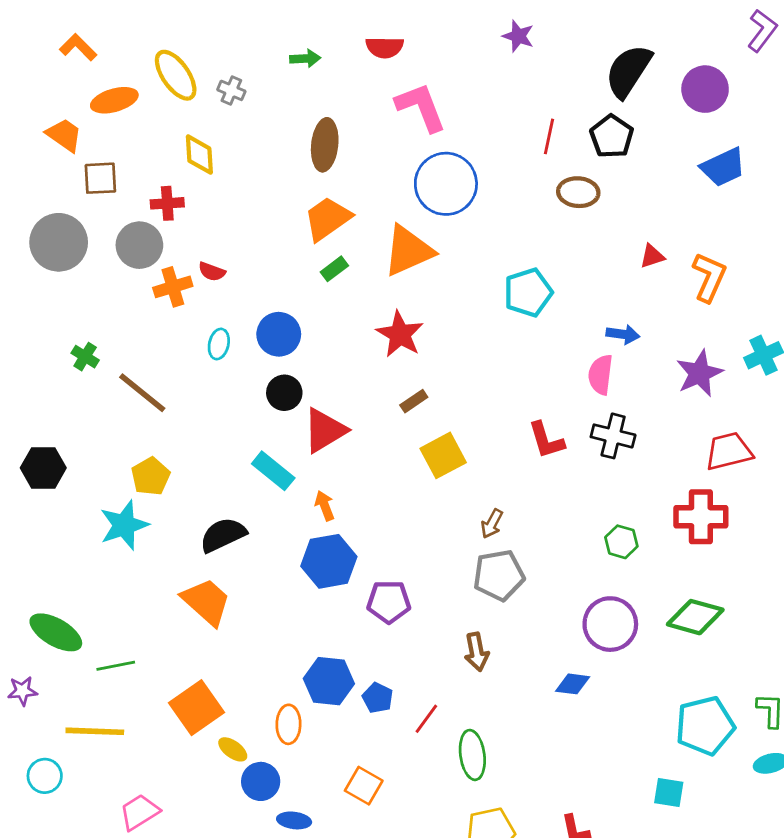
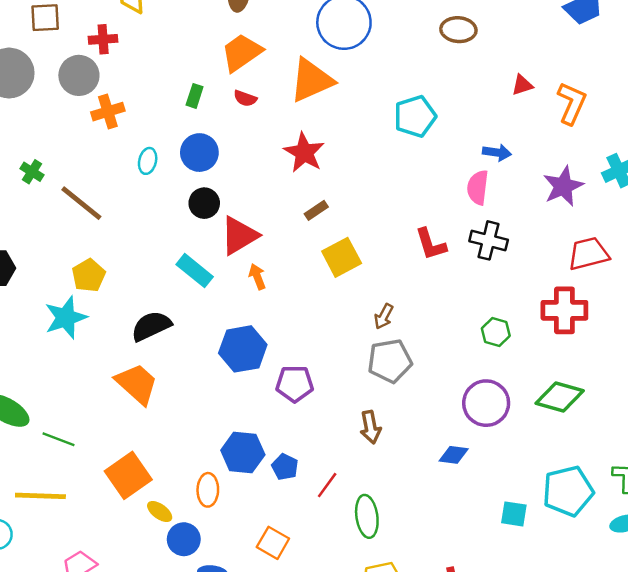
green rectangle: (334, 269) -> (195, 96), moved, turned -35
red semicircle: (212, 272) -> (245, 98), moved
orange arrow: (325, 506) -> (257, 277), moved
green line: (116, 666) -> (58, 439), turned 32
cyan square: (669, 793) -> (514, 514), moved

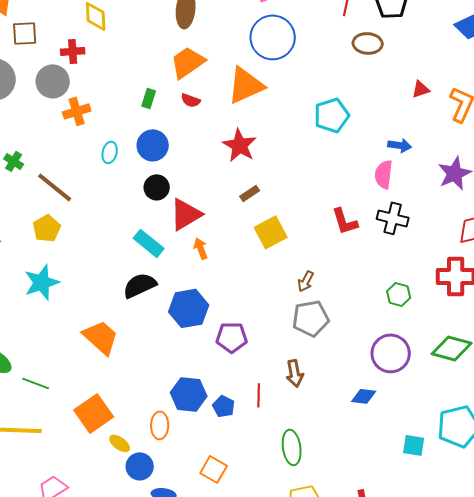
yellow pentagon: (89, 275) -> (47, 228), moved
black semicircle: (151, 326) -> (140, 285), moved
red line: (327, 485) -> (259, 395), moved, turned -35

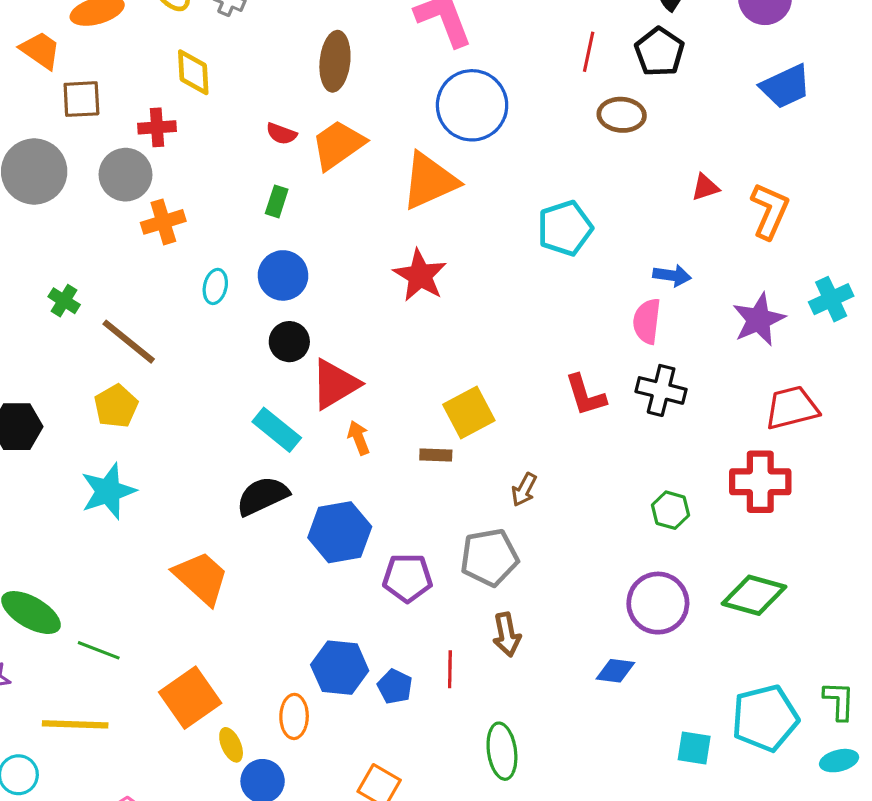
red semicircle: (191, 100) -> (281, 134), moved
brown rectangle: (250, 193) -> (436, 455), moved, turned 36
gray pentagon: (311, 318) -> (489, 557), moved
yellow ellipse: (120, 443) -> (231, 745), turned 30

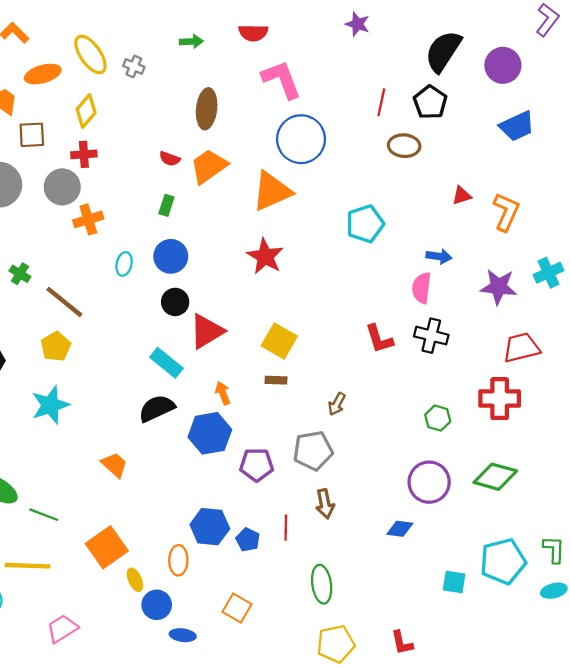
yellow diamond: (193, 72) -> (86, 111), moved, turned 44
purple star: (759, 320) -> (499, 287), turned 30
yellow square: (469, 412) -> (279, 341), moved, turned -32
orange arrow: (359, 438) -> (223, 393), moved
orange trapezoid: (201, 578) -> (114, 465), size x0.7

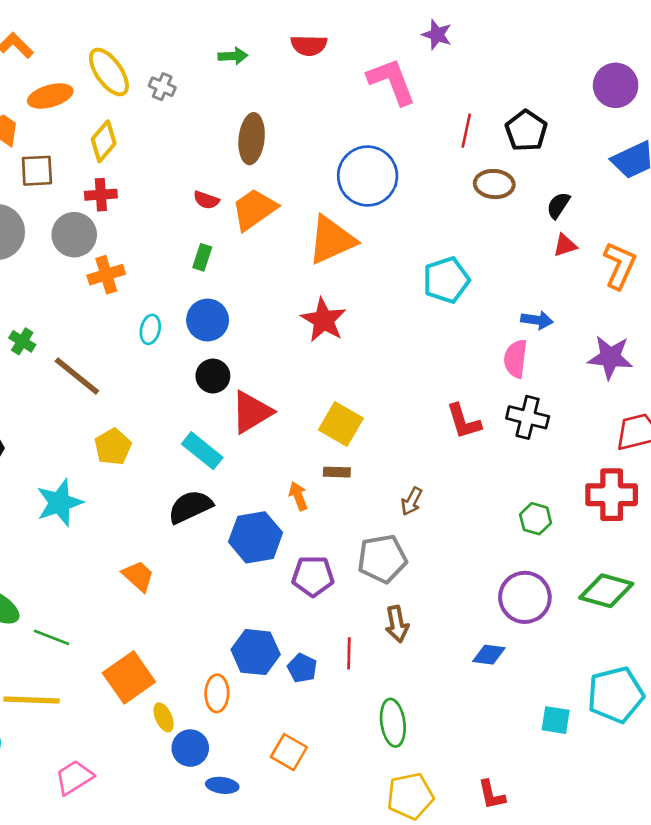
black semicircle: (443, 51) -> (558, 205), moved, size x0.5
pink L-shape: (281, 79) -> (392, 81), moved
yellow pentagon: (56, 346) -> (113, 447), moved
orange arrow: (223, 393) -> (298, 496), moved

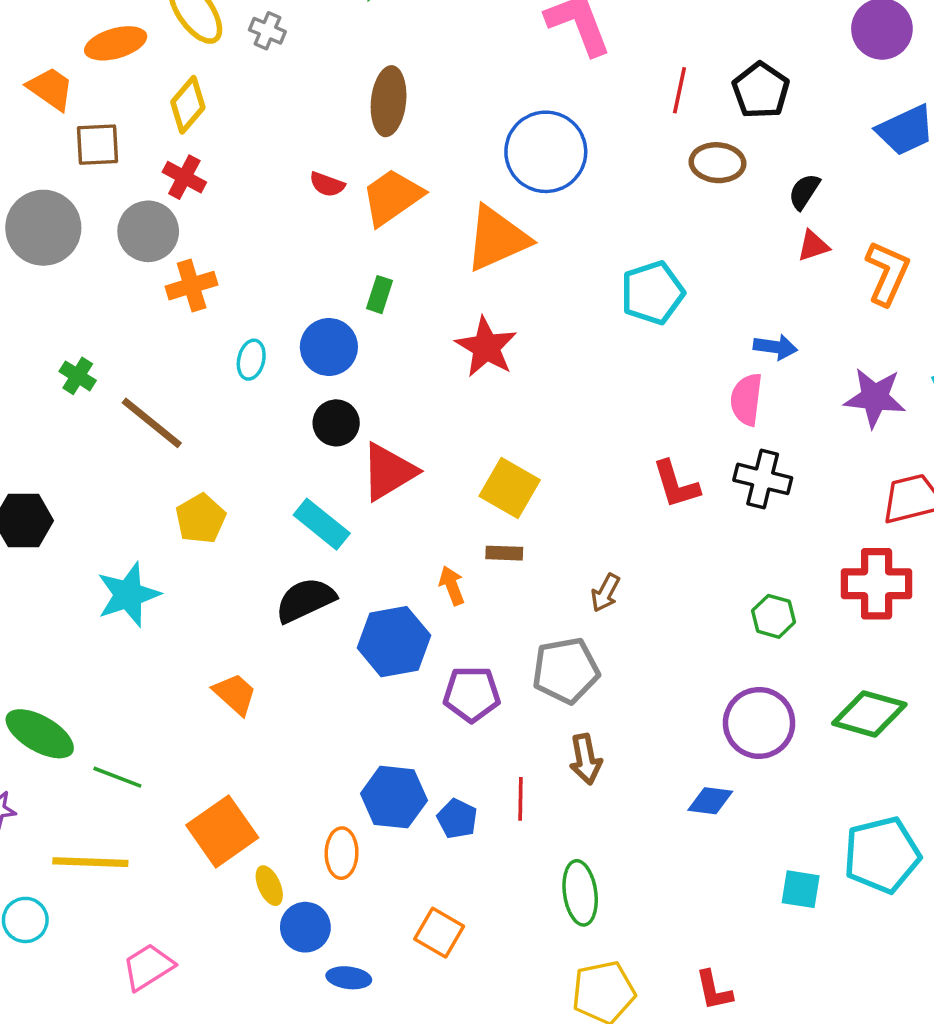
red cross: (101, 195) -> (184, 177), turned 32
green rectangle: (202, 257) -> (380, 295), moved

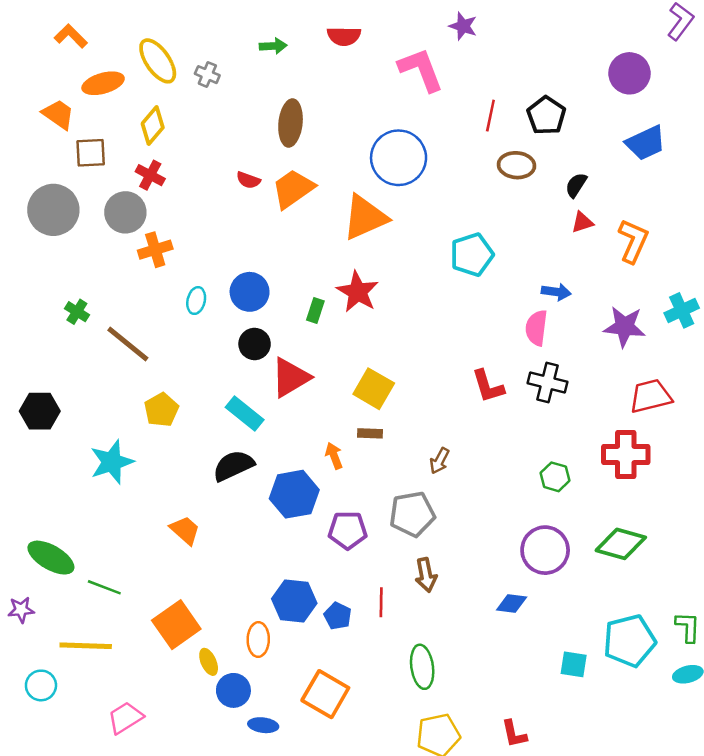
green rectangle: (380, 295) -> (315, 310), moved
orange square: (439, 933) -> (325, 694), size x1.4

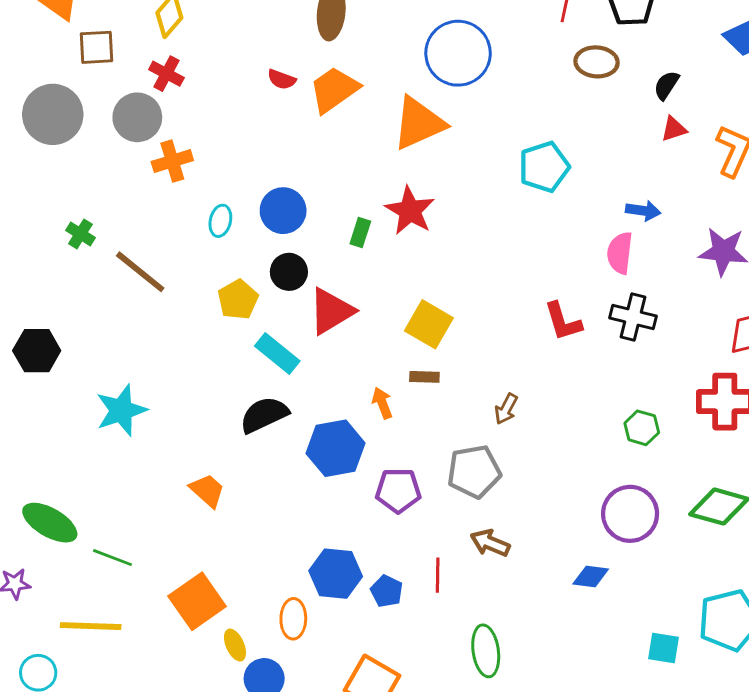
yellow pentagon: (161, 410) -> (238, 300), moved
brown arrow: (426, 575) -> (490, 543), turned 124

